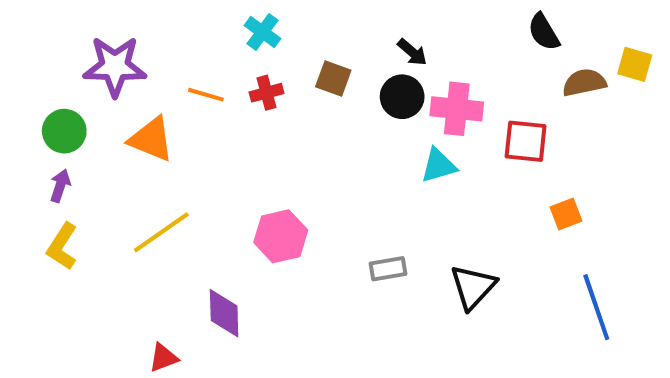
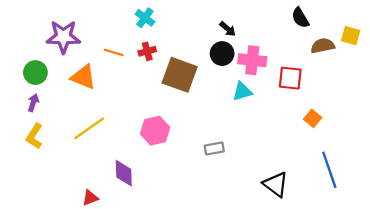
brown square: (333, 79) -> (180, 75), moved, size x1.8
orange square: (566, 214) -> (313, 118), turned -30
black triangle: (473, 287) -> (276, 184), moved, turned -36

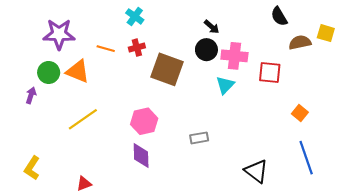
green circle: (35, 73) -> (49, 72), moved
cyan triangle: (242, 92) -> (225, 85), turned -30
orange square: (313, 118) -> (300, 113), moved
yellow L-shape: (34, 136) -> (32, 168), moved
purple diamond: (124, 173) -> (141, 156), moved

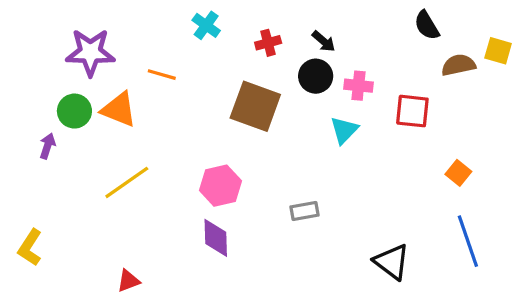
red cross: (137, 48) -> (268, 43), moved
pink cross: (234, 56) -> (358, 86), size x0.7
yellow L-shape: (32, 168) -> (30, 248), moved

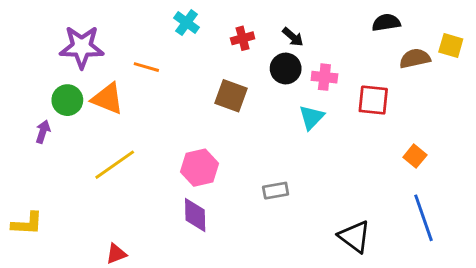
black semicircle: (427, 25) -> (386, 23), turned 112
brown square: (255, 106) -> (231, 96), size x0.7
yellow L-shape: (30, 248) -> (27, 224), turned -120

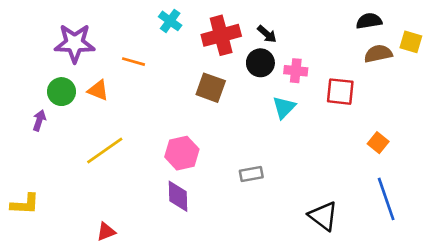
black semicircle: (386, 23) -> (369, 21), moved
red cross: (243, 38) -> (221, 35), size x1.8
orange triangle: (108, 99) -> (98, 90), size x0.7

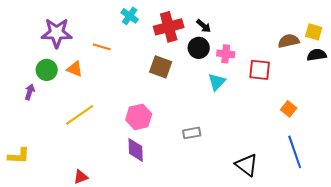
black semicircle: (369, 21) -> (317, 55), moved

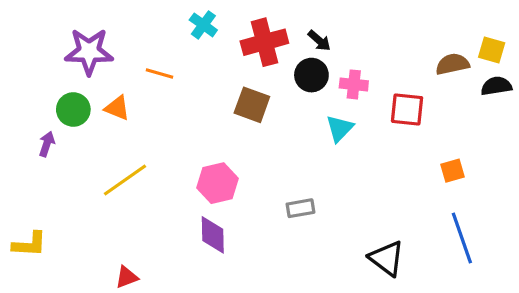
orange square: (289, 109) -> (452, 171), turned 35

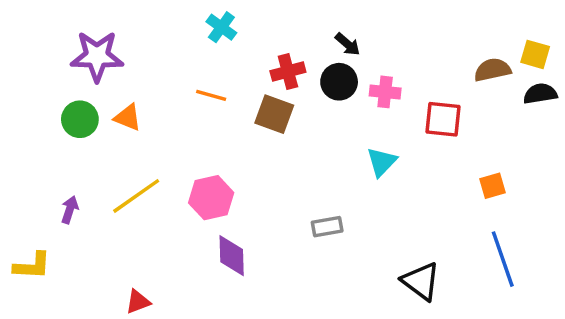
red cross: (264, 42) -> (288, 72), moved, size x0.7
orange line: (159, 73) -> (211, 95), moved
cyan triangle: (340, 128) -> (382, 162), moved
purple arrow: (47, 144) -> (70, 210), moved
pink hexagon: (217, 183) -> (211, 198), moved

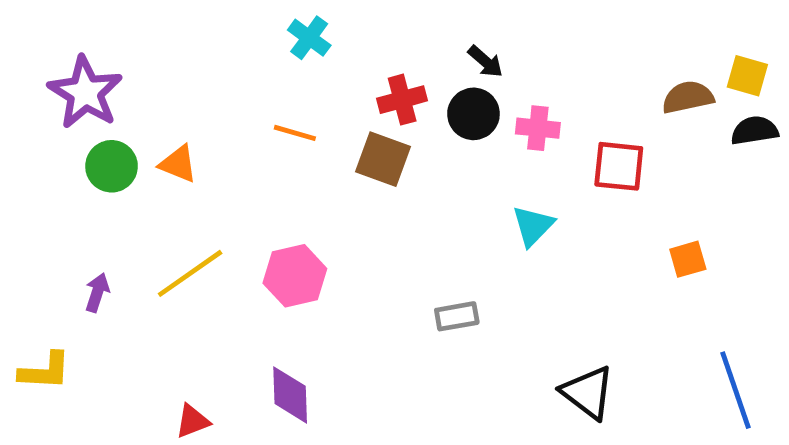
purple star: (97, 56) -> (85, 92), moved, turned 30
purple diamond: (232, 256) -> (290, 395), moved
blue line: (503, 259) -> (735, 390), moved

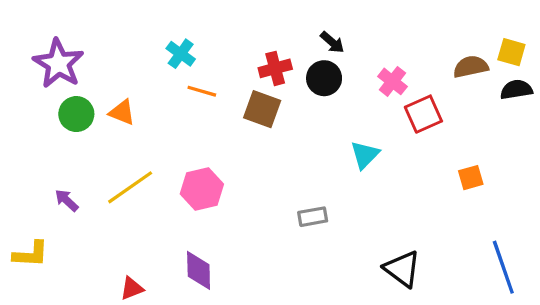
cyan cross: (309, 38) -> (181, 54), moved
pink cross: (538, 128) -> (392, 81), moved, turned 32
red square: (619, 166) -> (423, 114), turned -30
purple arrow: (97, 292) -> (67, 200), turned -65

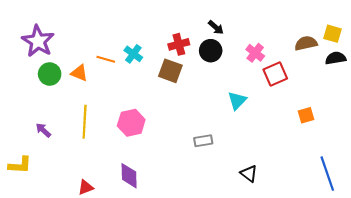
cyan cross: (181, 54) -> (133, 54), moved
orange line: (202, 91) -> (106, 59), moved
yellow line: (130, 187) -> (85, 122), turned -52
black triangle: (402, 269) -> (249, 174), moved, size x0.7

